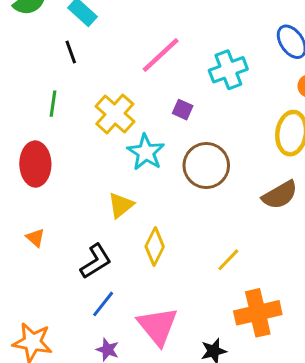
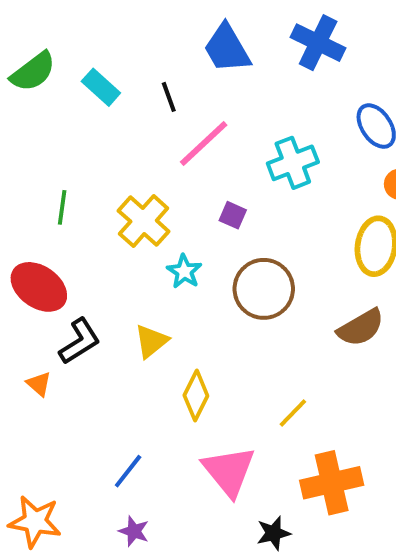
black line: (71, 52) -> (169, 97), moved
cyan star: (146, 152) -> (184, 271), size x0.7
red ellipse: (35, 164) -> (39, 287), turned -54
black L-shape: (96, 261) -> (80, 341), moved
pink triangle: (158, 326) -> (229, 471), moved

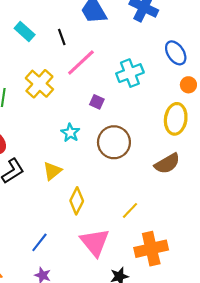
yellow cross: (144, 221) -> (39, 84), moved

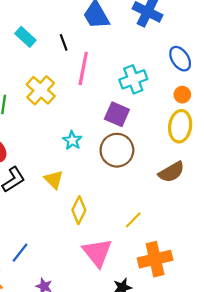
pink line: (81, 62) -> (83, 68), turned -36
orange circle: (188, 85) -> (182, 95), moved
purple square: (97, 102) -> (117, 114), moved, size x1.6
yellow triangle: (52, 171) -> (54, 180), turned -36
blue line: (39, 242) -> (20, 253), moved

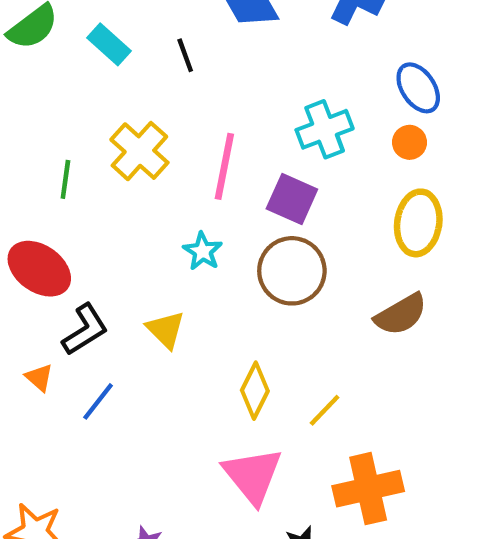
pink line: (83, 68) -> (224, 166), moved
orange circle: (182, 95) -> (410, 142), moved
yellow diamond: (79, 210) -> (255, 391), moved
blue line: (20, 253) -> (98, 401), moved

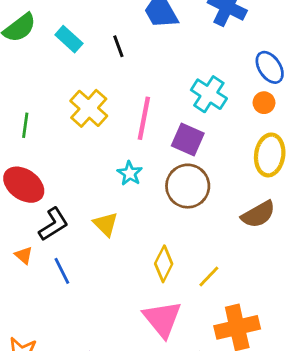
cyan cross: (325, 129) -> (209, 94), turned -36
green line: (65, 179) -> (25, 125), moved
blue line: (98, 401) -> (62, 271), turned -64

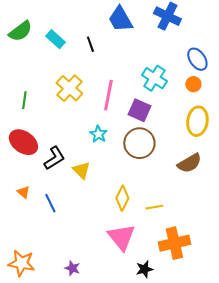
black L-shape: (53, 224) -> (54, 158), moved
yellow line: (209, 277) -> (154, 207), turned 36

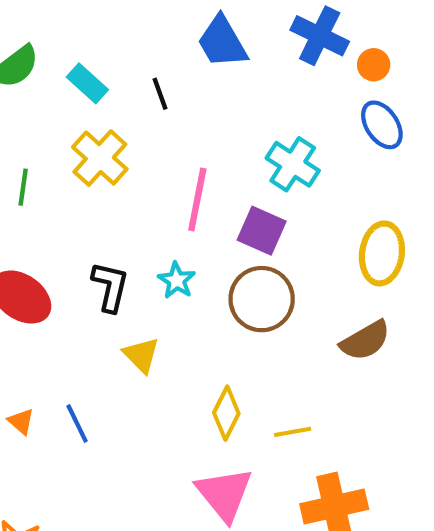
orange circle: (193, 84) -> (374, 65), moved
yellow cross: (69, 88) -> (100, 158), moved
green line: (24, 100) -> (23, 187), moved
black L-shape: (54, 158) -> (110, 287), moved, turned -45
orange triangle: (23, 192) -> (21, 421), moved

